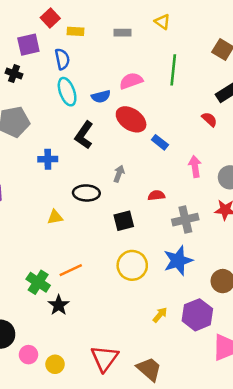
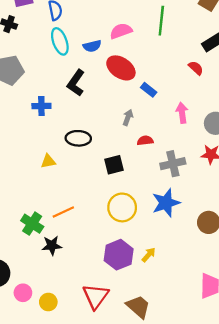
gray arrow: (119, 174) -> (128, 118), moved
black star: (59, 305) -> (52, 246), turned 30
purple hexagon: (197, 315) -> (119, 255), moved

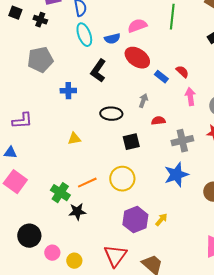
red semicircle: (196, 68) -> (182, 72), moved
black ellipse: (78, 138) -> (111, 114), moved
yellow circle: (122, 207) -> (122, 179), moved

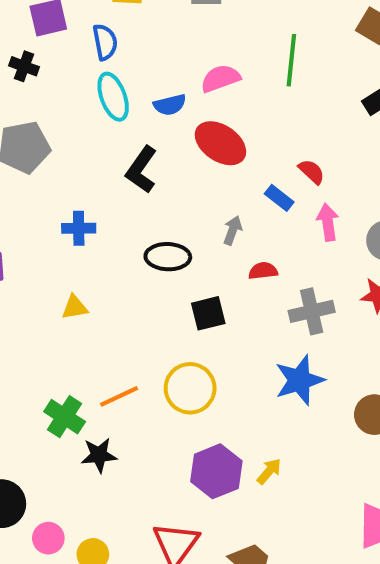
blue rectangle: (161, 77) -> (279, 198), moved
blue cross: (68, 91) -> (79, 228), moved
yellow triangle: (74, 139) -> (75, 307), moved

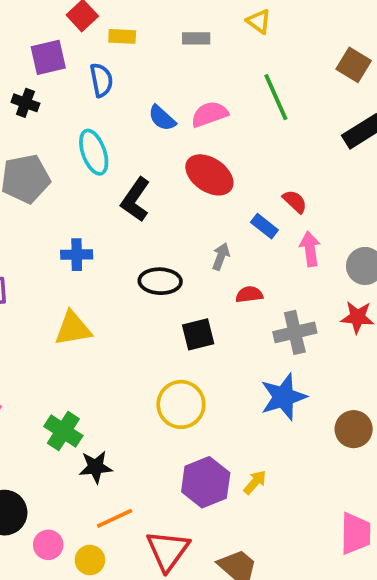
green line: (291, 60) -> (276, 97), turned -30
cyan ellipse: (113, 97) -> (94, 152), moved
blue semicircle: (170, 105) -> (162, 118), moved, turned 56
yellow triangle: (75, 307) -> (73, 329), size x1.5
orange line: (119, 396) -> (115, 518), moved

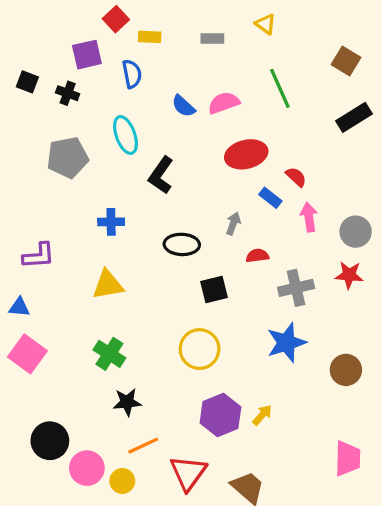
red ellipse: (209, 175) -> (246, 154), moved, turned -48
green cross: (63, 431) -> (109, 354), moved
pink circle: (48, 545) -> (87, 468), size x1.4

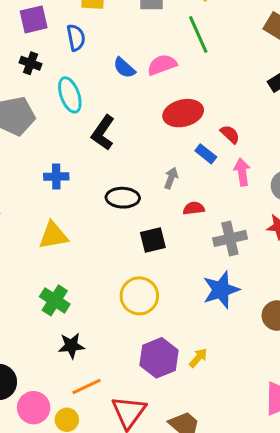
green line: (280, 88) -> (198, 35), moved
black cross: (68, 93) -> (31, 63), moved

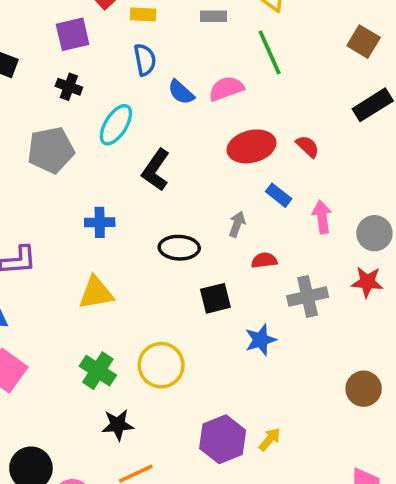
blue semicircle: (76, 38) -> (145, 60), moved
cyan ellipse: (70, 95) -> (116, 125), turned 52
red semicircle: (230, 134) -> (308, 146), moved
blue star: (221, 290) -> (261, 340), moved, size x0.7
yellow circle: (139, 296) -> (161, 365), moved

